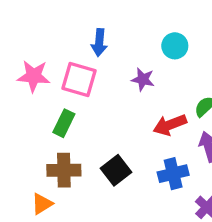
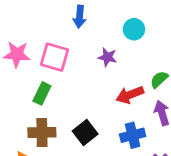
blue arrow: (99, 42) -> (80, 17), moved

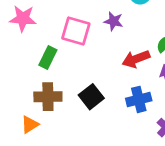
pink square: (54, 57) -> (76, 31), moved

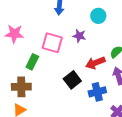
brown cross: (48, 97) -> (21, 87), moved
black square: (91, 97) -> (72, 80), moved

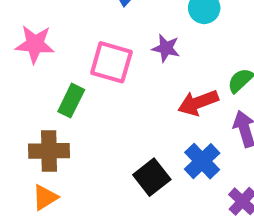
black square: (72, 80) -> (152, 177), moved
blue cross: (97, 92) -> (202, 161), turned -30

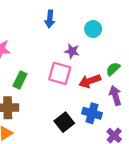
pink square: (111, 62) -> (60, 73), moved
blue cross: (202, 161) -> (92, 113), turned -30

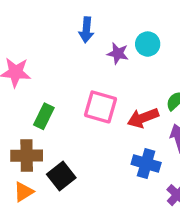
purple star: (72, 51) -> (118, 53), moved
black square: (64, 122) -> (61, 176), moved

